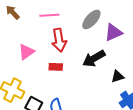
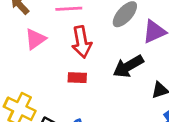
pink triangle: (26, 52) -> (35, 39), moved

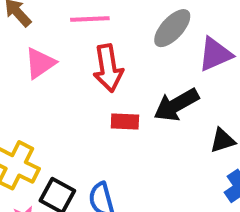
red rectangle: (77, 78) -> (125, 121), moved

